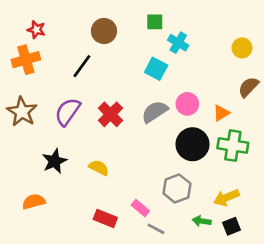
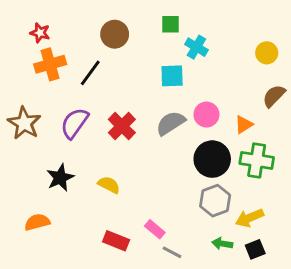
orange cross: (26, 60) -> (50, 64), moved
cyan square: (156, 69) -> (172, 76), turned -30
gray hexagon: (177, 189) -> (215, 201), moved

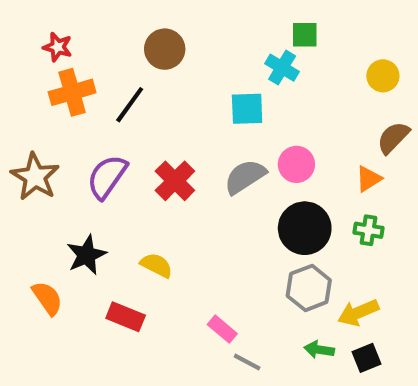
green square: (171, 24) -> (305, 35), moved
orange triangle: (244, 125) -> (369, 179), moved
green cross: (257, 160) -> (369, 230), size x0.6
orange semicircle: (37, 222) -> (47, 298), moved, turned 70
red rectangle: (116, 241) -> (126, 317), moved

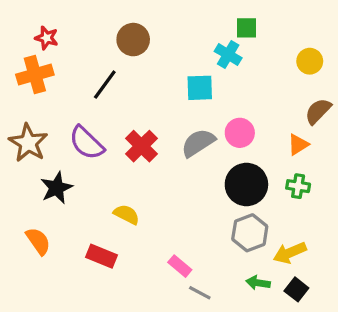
orange cross: (72, 92) -> (35, 75), moved
purple semicircle: (107, 177) -> (87, 143), turned -81
black star: (86, 255) -> (57, 188), moved
black square: (366, 358) -> (296, 289), turned -30

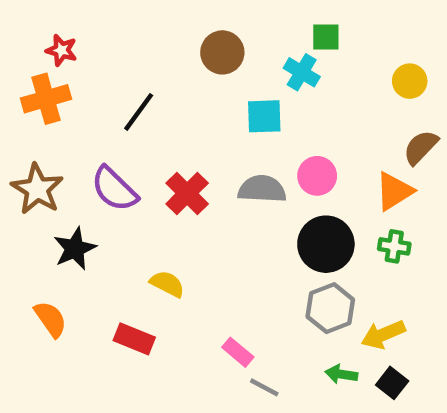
brown circle: (133, 40) -> (222, 52), moved
gray semicircle: (198, 143) -> (262, 189), turned 36
orange triangle: (298, 144) -> (394, 191), size x1.4

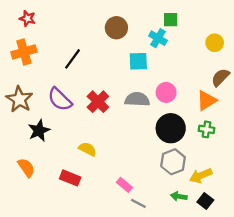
red star: (61, 50) -> (27, 18), moved

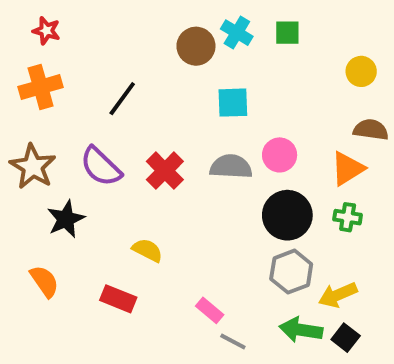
cyan cross: (158, 38) -> (237, 33), moved
brown semicircle: (220, 77) -> (371, 130), turned 54
green arrow: (179, 196) -> (301, 330), size x1.5

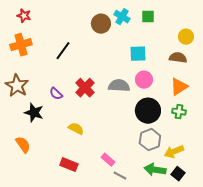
cyan square: (233, 103) -> (138, 54), moved
brown semicircle: (371, 130) -> (178, 58), moved
purple semicircle: (101, 167) -> (56, 94), moved, size x0.6
black star: (66, 219) -> (34, 113), turned -30
red rectangle: (118, 299) -> (69, 165), moved

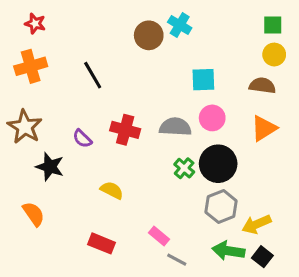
green square: (148, 17) -> (273, 25), moved
black line: (63, 51) -> (93, 75), turned -66
red cross: (85, 88) -> (125, 130), turned -30
green cross: (179, 112) -> (184, 168), moved, turned 32

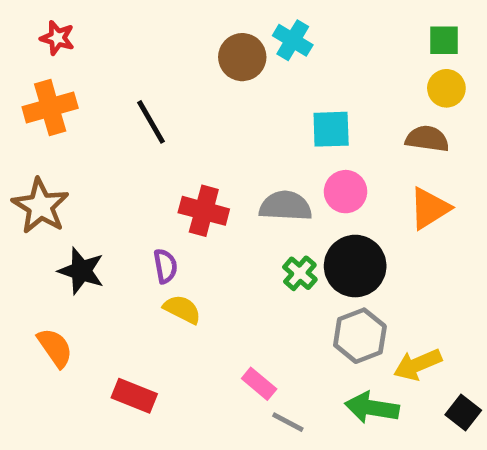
purple semicircle: (82, 139) -> (165, 266), moved, turned -144
red rectangle: (102, 243) -> (134, 396), moved
black square: (262, 257) -> (463, 413), moved

